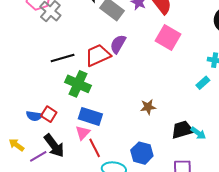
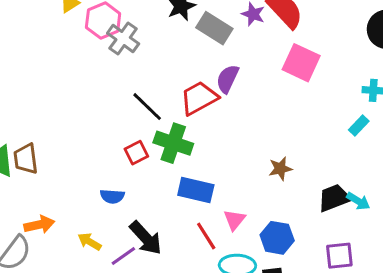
black line: (63, 58) -> (147, 107), turned 65
red square: (49, 114) -> (136, 153), moved, turned 35
pink triangle: (83, 133) -> (235, 220), moved

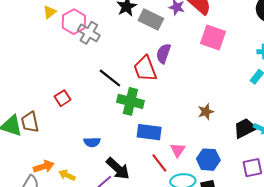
red trapezoid: (199, 98) -> (145, 69), turned -76
red square: (136, 153) -> (63, 98), moved
yellow arrow: (90, 242) -> (67, 175), moved

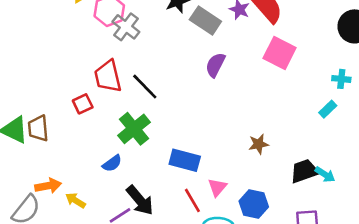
red trapezoid: (145, 69) -> (108, 76), moved
green cross: (130, 101) -> (134, 129), moved, turned 30
blue semicircle: (92, 142) -> (112, 163), turned -42

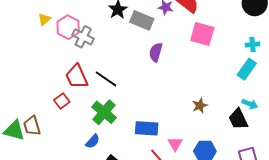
cyan rectangle: (328, 109) -> (247, 69), size x1.5
black trapezoid: (304, 171) -> (238, 119), turned -85
cyan arrow: (325, 174) -> (250, 104), moved

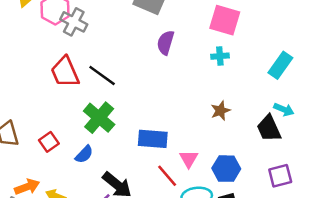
cyan cross: (252, 45) -> (220, 56), moved
red square: (62, 101) -> (49, 142), moved

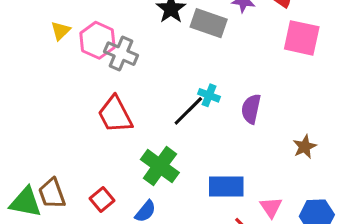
purple semicircle: (166, 43) -> (251, 109), moved
cyan cross: (220, 56) -> (209, 95), moved, turned 30
black line: (102, 76) -> (188, 111), moved, turned -76

